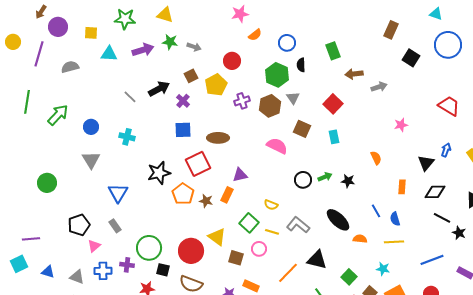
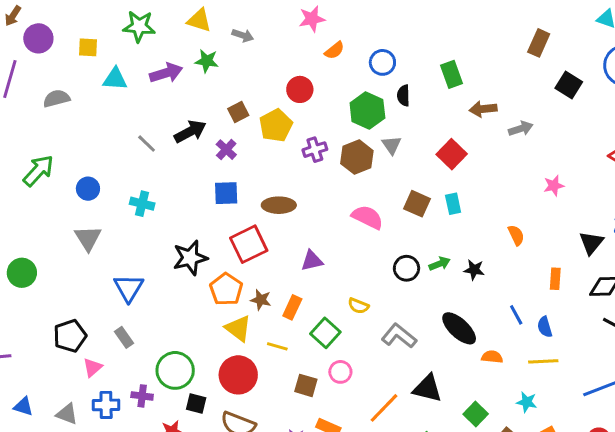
gray arrow: (194, 47) -> (243, 35), moved
brown square: (302, 129) -> (417, 204), moved
orange rectangle: (227, 195) -> (292, 307), moved
yellow line: (272, 232) -> (277, 346), moved
yellow triangle: (217, 237) -> (238, 328), moved

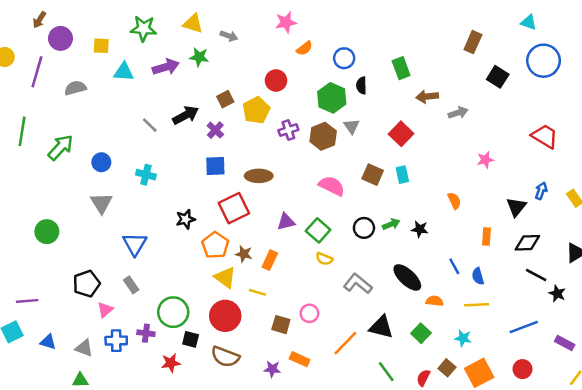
black star: (190, 258) -> (186, 219), size x0.7
green square: (325, 333) -> (318, 230), moved
green square: (476, 414) -> (421, 333), moved

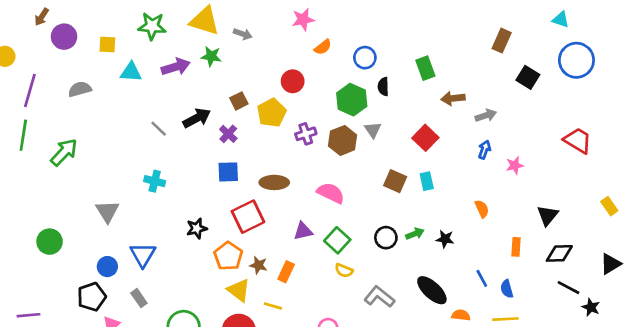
yellow triangle: (193, 24) -> (205, 21), size x1.4
purple line: (37, 72) -> (30, 90), moved
blue circle: (101, 162) -> (107, 267), moved
pink semicircle: (332, 186) -> (331, 193), moved
blue arrow: (541, 191) -> (484, 150), moved

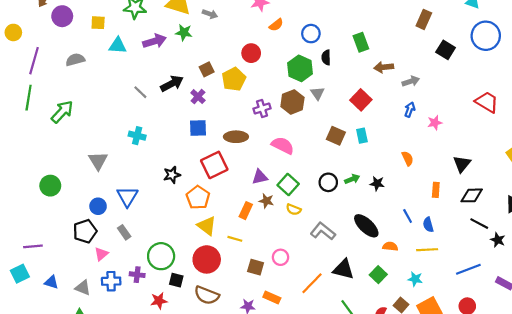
purple cross: (306, 134) -> (262, 108), moved
brown star: (258, 265) -> (266, 201), moved

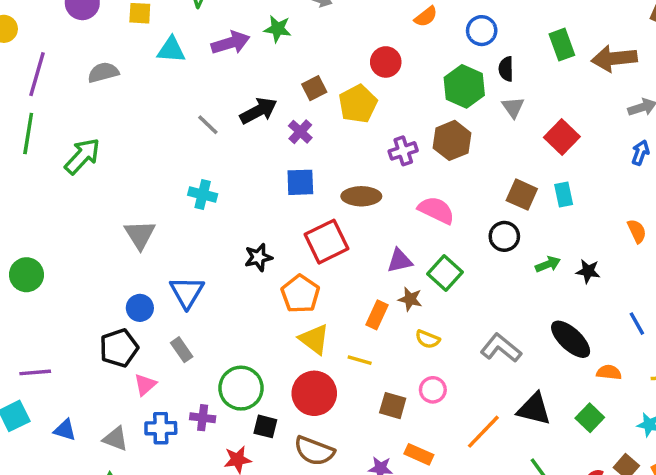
brown arrow: (384, 67) -> (614, 58), moved, size x1.4
gray triangle: (317, 93) -> (513, 107), moved
black circle: (328, 182) -> (504, 236), moved
green circle: (50, 186) -> (26, 275), moved
yellow semicircle: (294, 209) -> (428, 339), moved

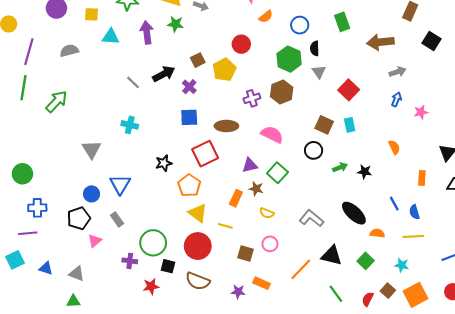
purple arrow: (231, 43) -> (147, 32), turned -80
green rectangle: (562, 45) -> (342, 22), moved
blue cross: (161, 428) -> (37, 208), moved

